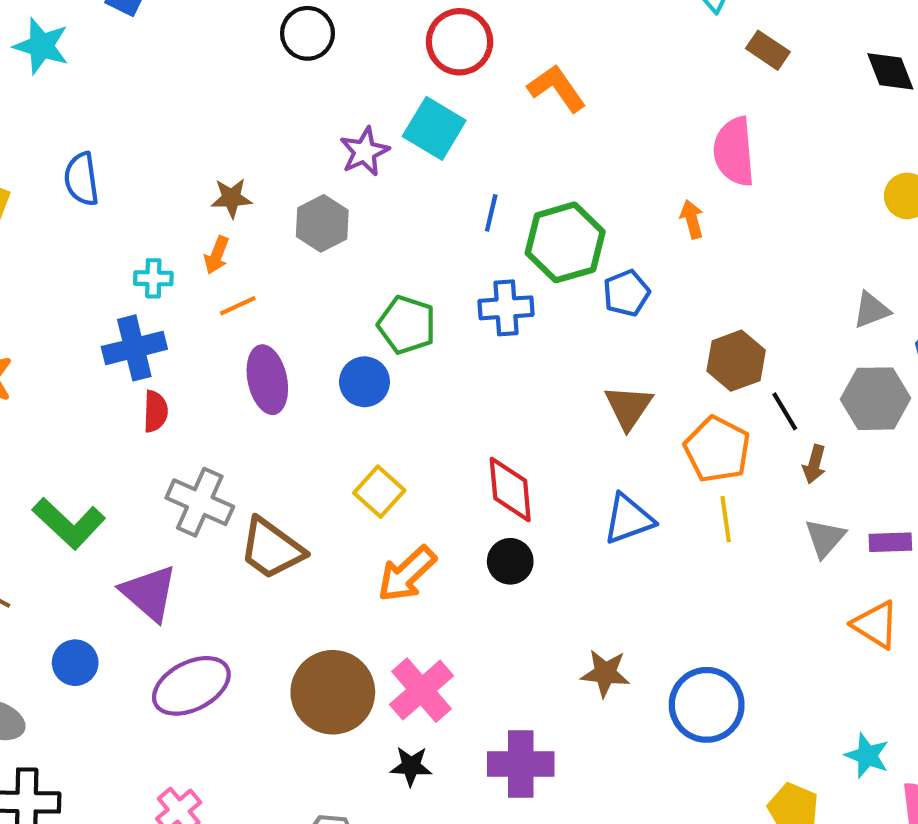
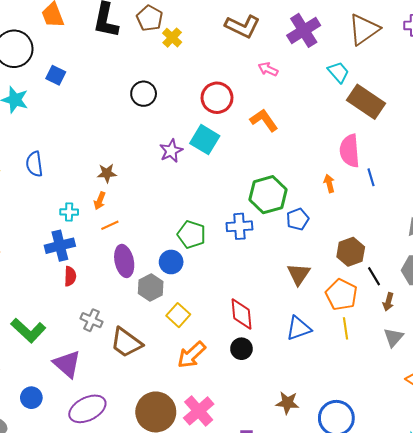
brown rectangle: (768, 50) -> (366, 102), size x1.8
blue line: (491, 213) -> (371, 177), moved, turned -30
gray hexagon: (322, 223) -> (151, 287), moved
gray cross: (200, 502) -> (92, 320), size x0.7

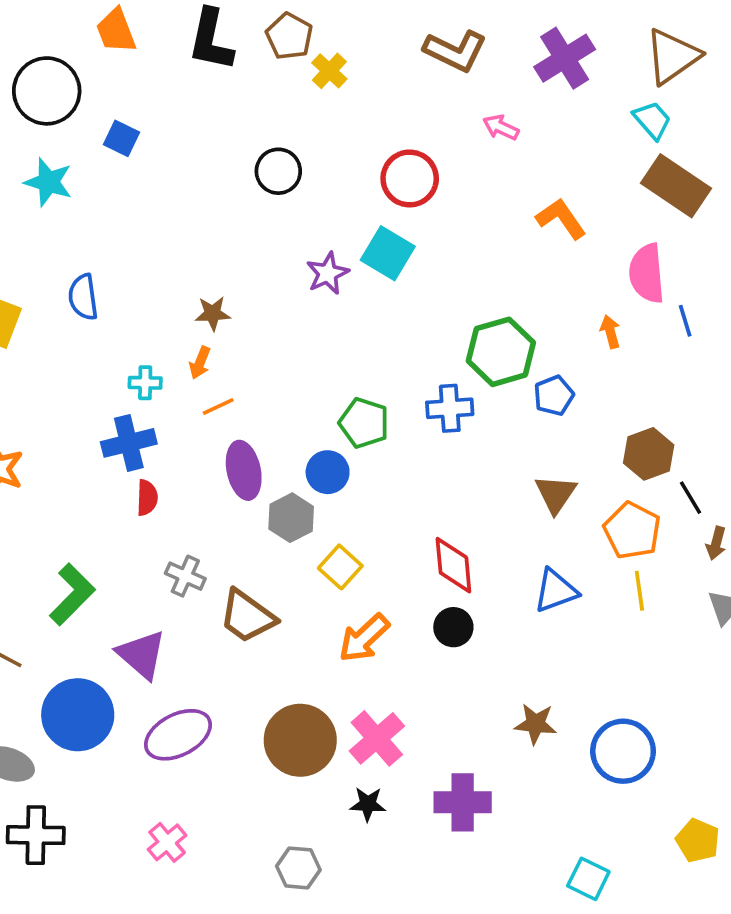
cyan trapezoid: (338, 72) -> (652, 120), moved
orange L-shape: (264, 120) -> (561, 219), moved
green L-shape: (28, 330) -> (72, 594), turned -88
blue circle: (31, 398) -> (78, 715), size x1.8

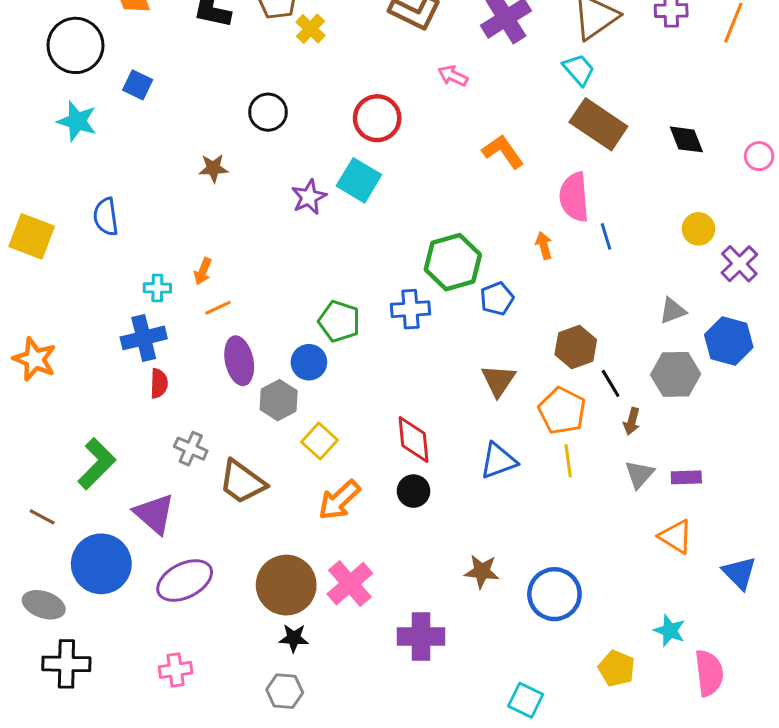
brown star: (213, 313) -> (213, 168), moved
black star: (368, 804) -> (294, 638), moved
pink cross: (167, 842) -> (176, 670), turned 32

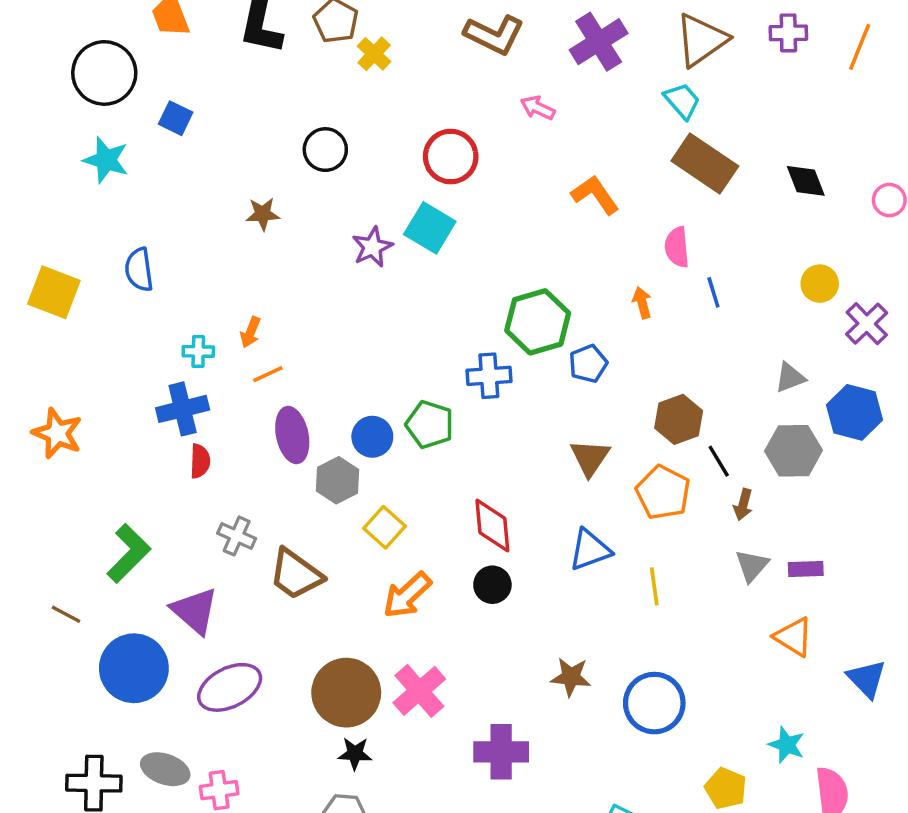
pink semicircle: (574, 197) -> (677, 247), size x0.7
green pentagon: (339, 321) -> (430, 425), moved
yellow line: (568, 461) -> (654, 586), moved
gray ellipse: (44, 605) -> (165, 769), moved

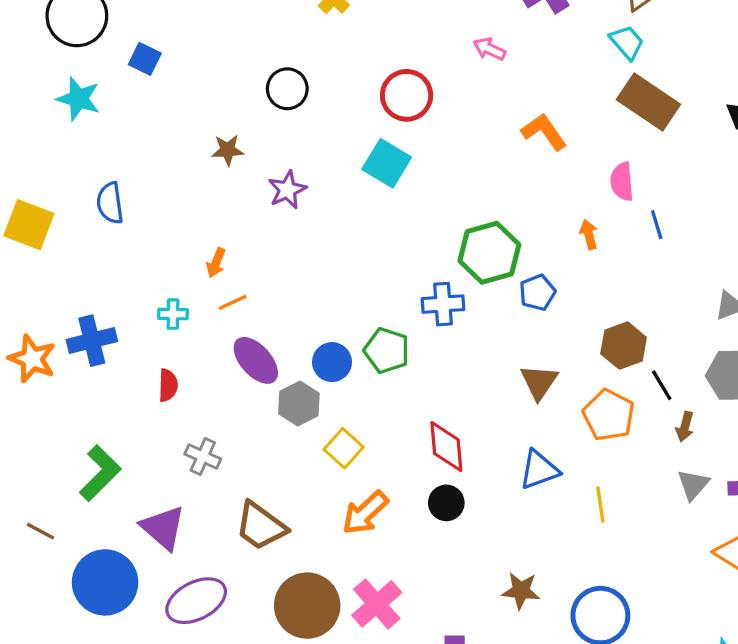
purple star: (372, 247) -> (287, 190), moved
cyan cross: (198, 351) -> (173, 314), moved
blue cross: (183, 409) -> (92, 341), moved
purple ellipse: (292, 435) -> (256, 360), turned -30
brown trapezoid: (296, 574) -> (261, 526), moved

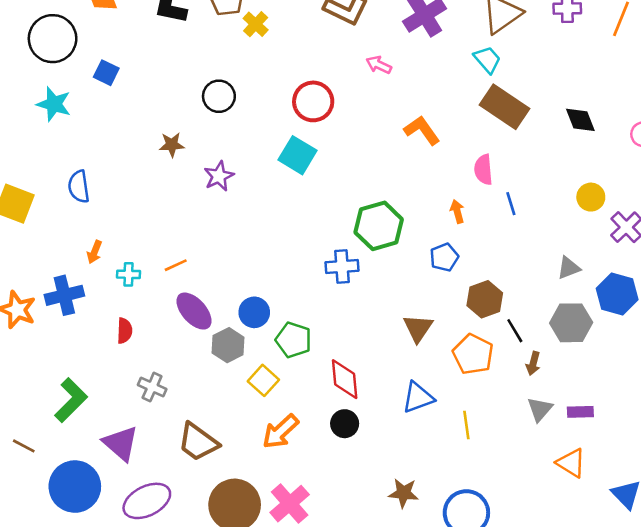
orange arrow: (216, 263) -> (94, 252), moved
blue pentagon: (537, 292) -> (444, 257), moved
green pentagon: (387, 350) -> (294, 340), moved

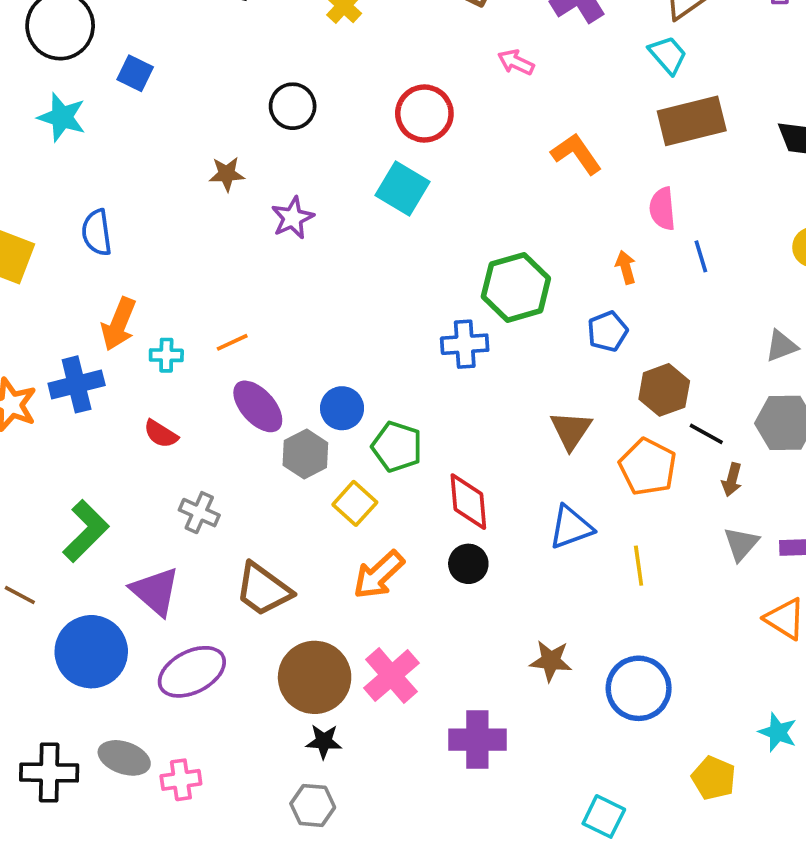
brown rectangle: (504, 107) -> (692, 121), turned -48
orange arrow: (94, 252) -> (119, 324), size x1.6
red semicircle: (125, 331) -> (161, 434), turned 120
black line: (515, 331) -> (706, 434), turned -30

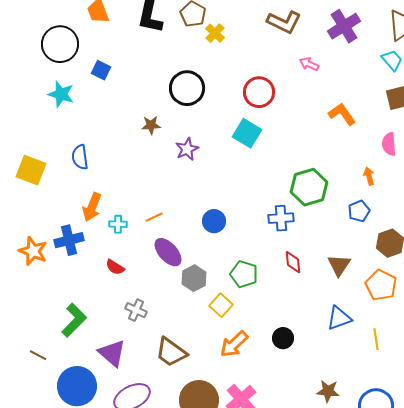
black circle: (293, 106) -> (187, 88), size x1.4
blue circle: (342, 408) -> (214, 221), moved
red diamond: (468, 502) -> (293, 262), moved, size x0.7

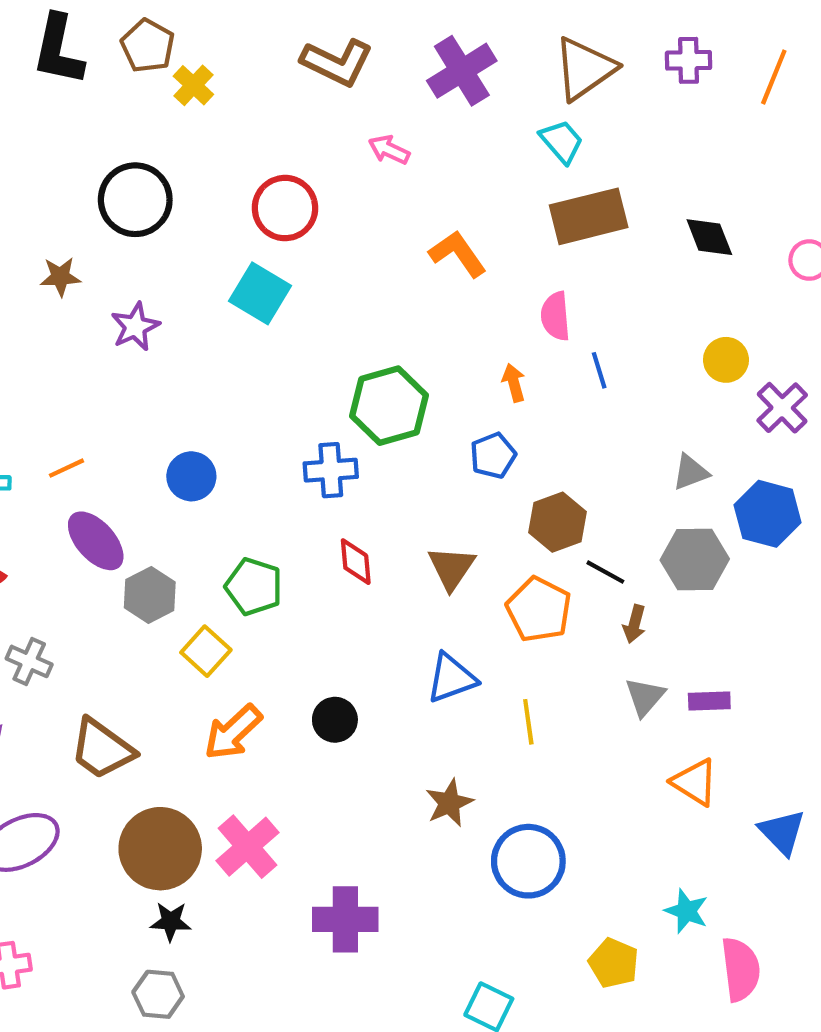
brown star: (328, 391) -> (449, 803), moved, turned -30

